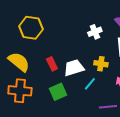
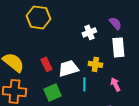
yellow hexagon: (31, 28) -> (38, 17), moved
cyan line: (90, 84) -> (84, 84), turned -40

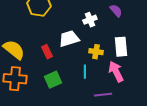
white rectangle: (118, 47) -> (121, 47), moved
white trapezoid: (68, 68) -> (69, 39), moved
pink arrow: (115, 84) -> (116, 72), size x1.5

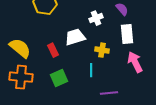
white rectangle: (121, 47) -> (127, 34), moved
pink arrow: (116, 72) -> (135, 62), moved

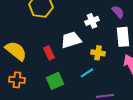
cyan line: (91, 70) -> (87, 73), turned 56
orange cross: (21, 77) -> (17, 80), size x0.7

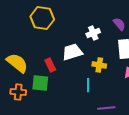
cyan line: (87, 73) -> (88, 85), turned -56
green square: (55, 81) -> (40, 83), moved, turned 30

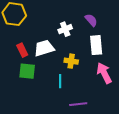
red rectangle: (50, 65) -> (22, 50), moved
green square: (40, 83) -> (27, 71), moved

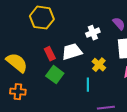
yellow cross: (71, 61) -> (99, 65), turned 32
green square: (27, 71) -> (55, 75), turned 30

